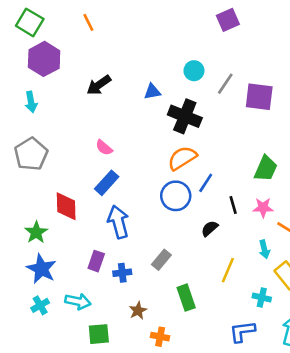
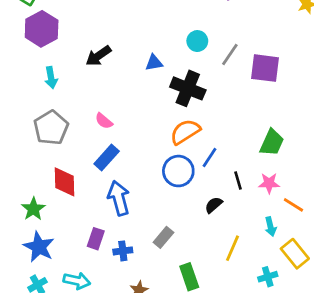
cyan arrow: (31, 102) -> (51, 78), moved
gray pentagon: (31, 154) -> (51, 128), moved
cyan cross: (262, 298) -> (268, 277), turned -30

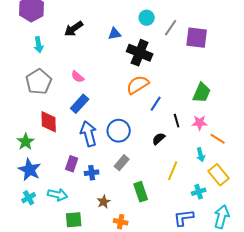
blue circle: (178, 171) -> (119, 131), moved

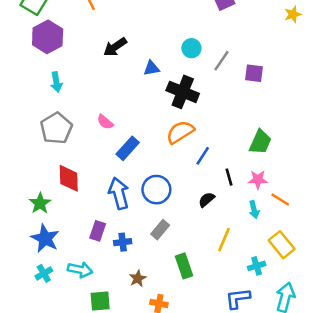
black arrow: (74, 29) -> (115, 47), moved
purple square: (197, 38) -> (254, 73), size x0.7
blue rectangle: (80, 104) -> (128, 148), moved
cyan arrow: (201, 155) -> (254, 210), moved

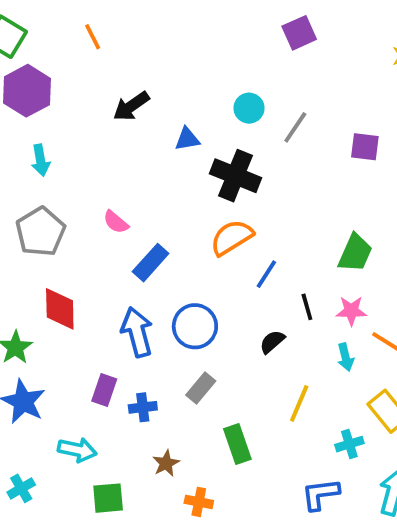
purple square: (254, 73) -> (365, 147), moved
cyan cross: (44, 273) -> (21, 488), moved

